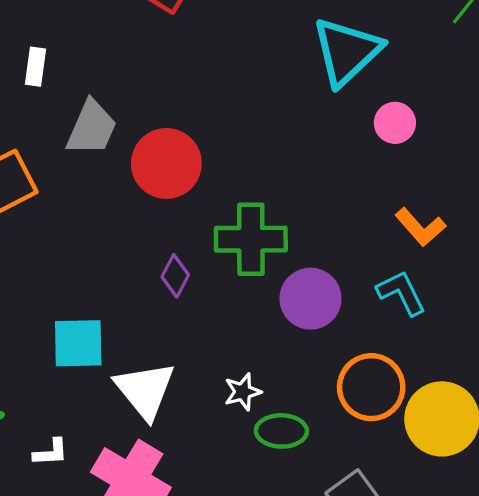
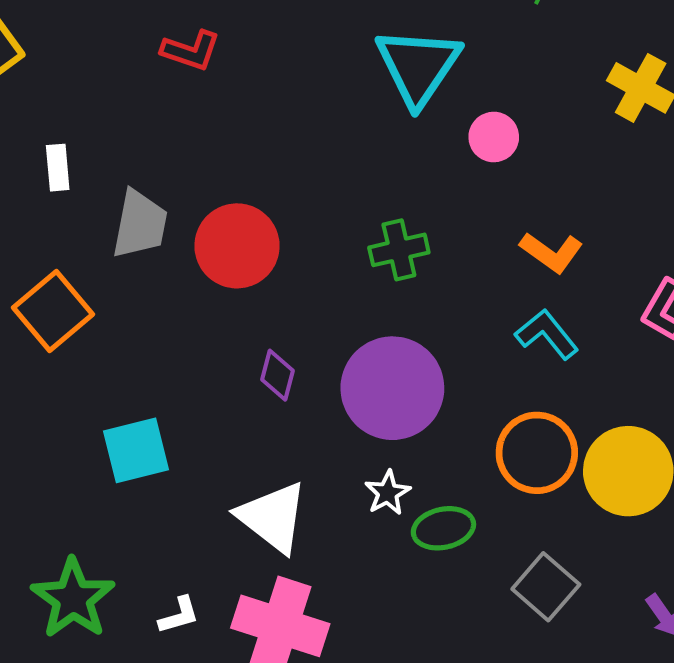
green cross: (251, 239) -> (399, 250), moved, size x0.7
purple circle: (311, 299) -> (392, 388), moved, size x1.4
cyan square: (78, 343) -> (136, 450), moved

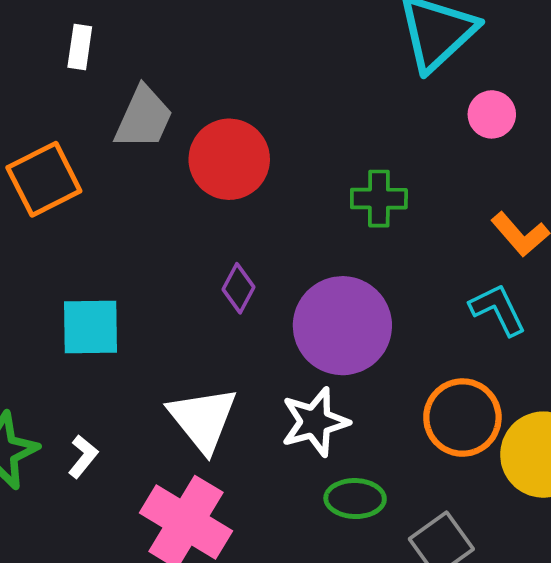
white star: (388, 493) -> (315, 422), size x1.6
green ellipse: (443, 528) -> (355, 499), moved
white L-shape: (179, 615) -> (83, 457), moved, turned -48

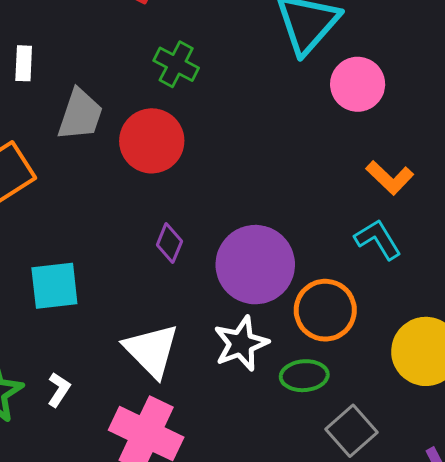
pink circle: (492, 114) -> (358, 84), size x1.4
green cross: (379, 199) -> (176, 64), moved, turned 33
orange circle: (462, 418) -> (325, 310), moved
green ellipse: (355, 499) -> (304, 376), moved

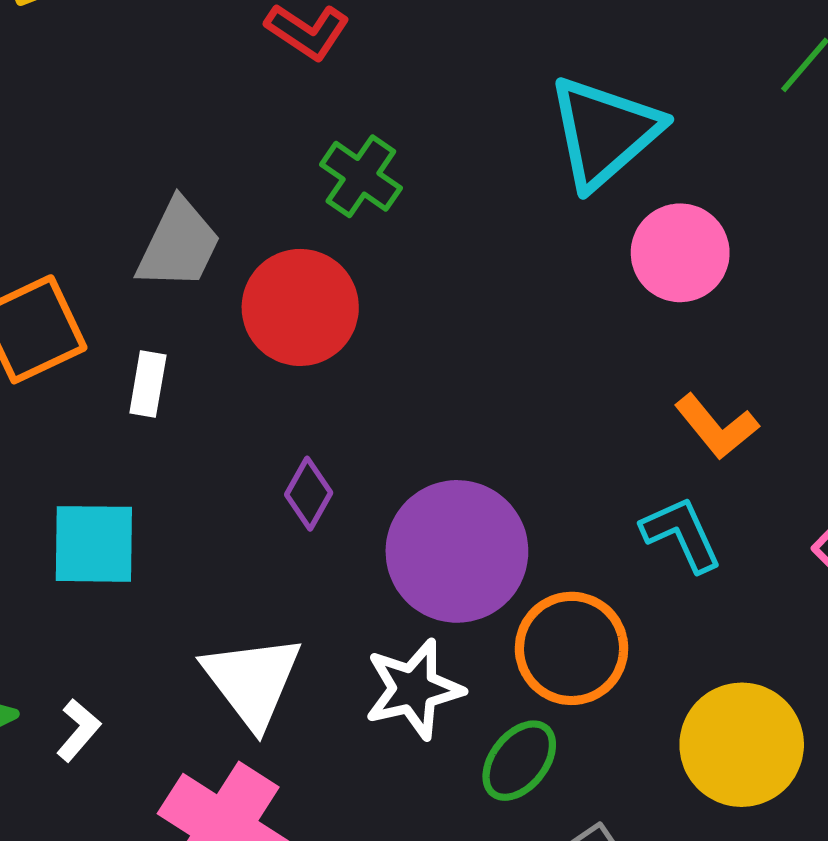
white rectangle: (24, 63) -> (148, 384), moved
green ellipse: (304, 376) -> (519, 761), turned -54

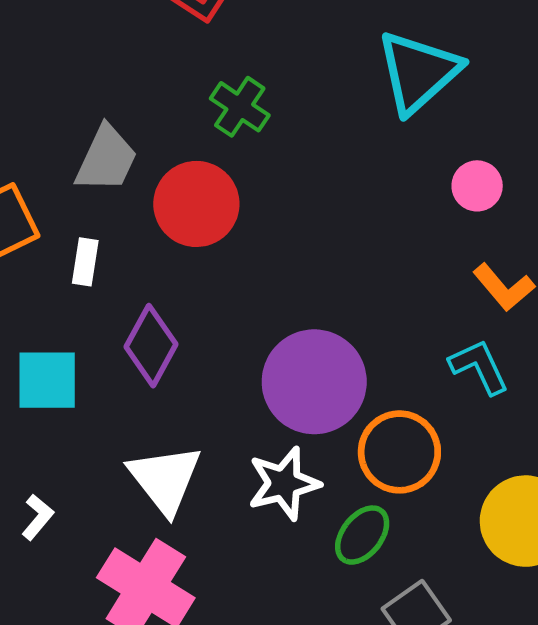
pink circle: (680, 253) -> (477, 186), moved, size x0.7
purple diamond: (309, 494) -> (151, 346), moved, size x1.5

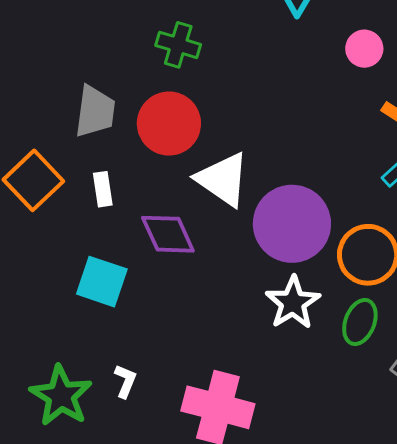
purple diamond: (151, 346) -> (168, 234), turned -36
cyan square: (47, 380) -> (102, 282), turned 36
white triangle: (165, 479) -> (223, 179), moved

